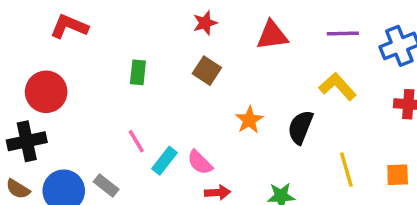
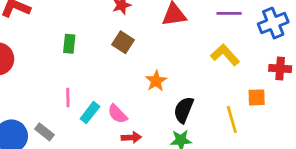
black semicircle: (300, 127) -> (184, 110), moved
pink line: (136, 141) -> (68, 97), turned 30
orange square: (398, 175) -> (257, 97), moved

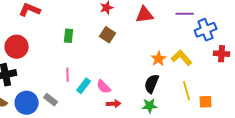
blue cross: (273, 23) -> (206, 30), moved
yellow L-shape: (225, 55) -> (182, 58), moved
orange star: (156, 81) -> (159, 59), moved
orange square: (257, 97) -> (206, 102), moved

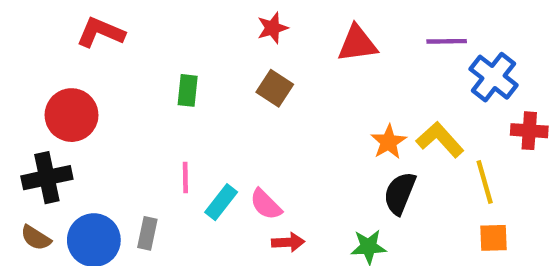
blue cross: (206, 30) -> (494, 77), turned -30
black semicircle: (152, 84) -> (400, 193), moved
yellow line: (187, 91) -> (485, 182), moved
gray rectangle: (51, 100) -> (147, 233), turned 64

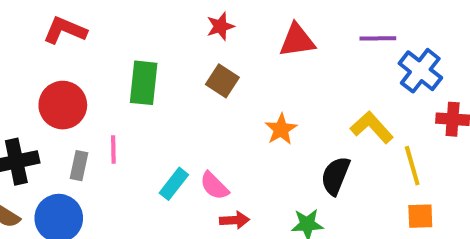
green rectangle: (188, 90) -> (144, 83), size x1.5
red circle: (72, 115) -> (63, 105), moved
orange star: (389, 142) -> (281, 129), moved
pink line: (185, 178) -> (113, 149), moved
gray rectangle: (147, 233) -> (79, 166), moved

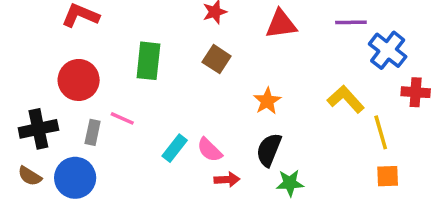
pink line: (113, 149) -> (122, 118), turned -65
black semicircle: (335, 176) -> (269, 150), moved

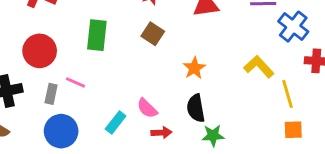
cyan rectangle: (175, 148) -> (116, 123), moved
black semicircle: (269, 150) -> (196, 108), turned -32
blue circle: (75, 178) -> (61, 131), moved

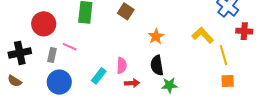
pink semicircle: (147, 108) -> (122, 65), turned -133

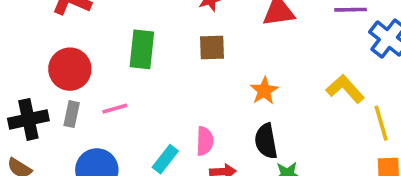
brown square: (126, 11) -> (212, 48), turned -35
pink line: (70, 47) -> (115, 109), turned -40
gray rectangle: (52, 55) -> (72, 114), moved

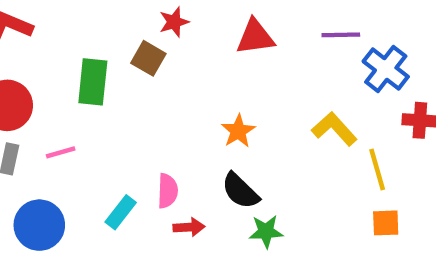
brown square: (212, 48) -> (148, 58), moved, turned 32
black semicircle: (266, 141) -> (240, 191), turned -36

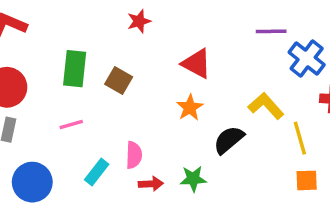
red triangle: (255, 37) -> (197, 64), moved, turned 36
brown square: (148, 58) -> (119, 81), moved
pink line: (61, 152) -> (71, 125), moved
black semicircle: (240, 191) -> (229, 140), moved, turned 96
green star: (266, 232) -> (193, 179), moved

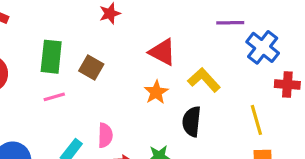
yellow L-shape: (266, 106) -> (204, 80), moved
pink line: (71, 125) -> (54, 97), moved
black semicircle: (229, 140) -> (192, 122), turned -44

